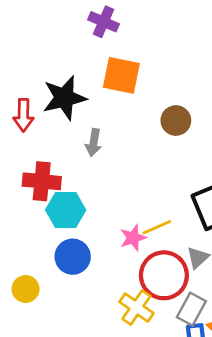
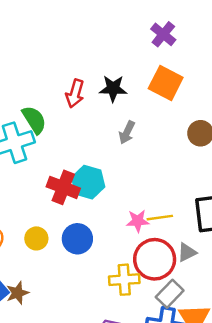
black star: (64, 98) -> (113, 89), size x0.7
red cross: (42, 181) -> (63, 187), moved
blue circle: (73, 257) -> (77, 239), moved
yellow cross: (136, 308) -> (124, 280), turned 36

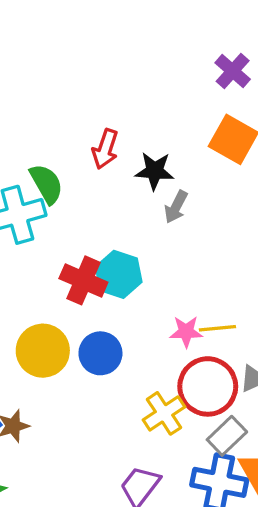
black star: (113, 89) -> (155, 171), moved
yellow circle: (36, 238) -> (43, 351), size x1.6
yellow cross: (124, 280) -> (164, 413), turned -32

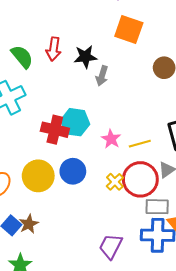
green semicircle: (46, 184) -> (22, 57), moved
pink star: (186, 332) -> (111, 139), moved, turned -30
yellow cross: (164, 413) -> (115, 182), moved, size x0.7
gray rectangle: (227, 436) -> (157, 207), turned 55

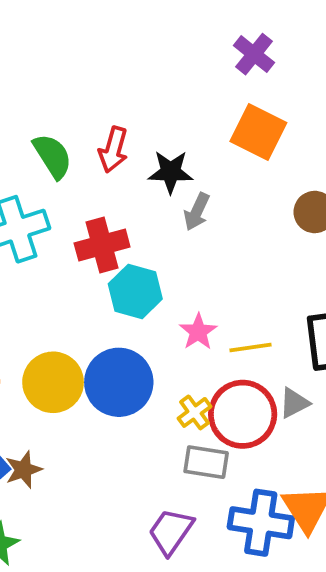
red cross: (55, 130) -> (102, 245), moved, turned -36
blue circle: (73, 171) -> (119, 382), size x1.4
gray rectangle: (157, 207) -> (206, 462), moved

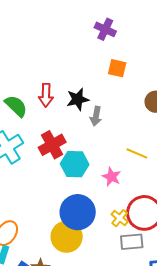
orange square: (258, 132) -> (117, 68), size x0.7
yellow line: (250, 348) -> (137, 153), moved, turned 45
yellow circle: (53, 382) -> (67, 237), moved

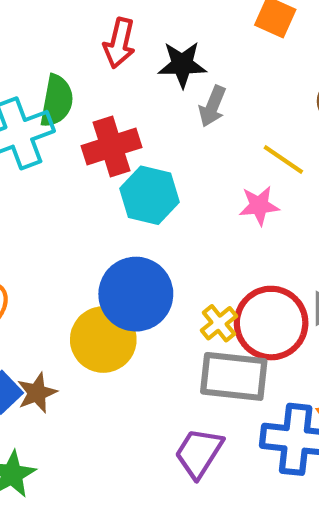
green semicircle: (16, 106) -> (57, 101), moved, turned 45
yellow line: (137, 153) -> (283, 159), moved
pink star: (111, 177) -> (259, 206), moved, turned 30
gray rectangle: (132, 242) -> (234, 376), size x1.4

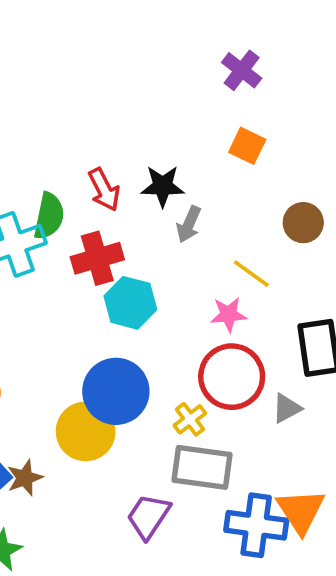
red arrow: (119, 43) -> (104, 190), moved, turned -42
red circle: (271, 323) -> (232, 377), moved
purple trapezoid: (199, 453) -> (148, 516), moved

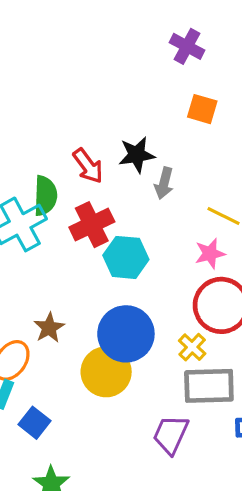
brown star: (25, 478) -> (49, 328), moved

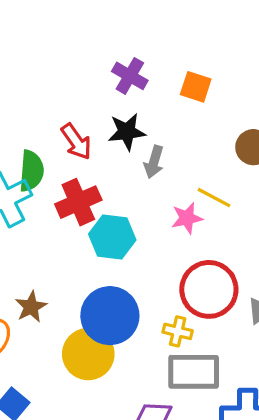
purple cross: (187, 46) -> (130, 76), moved
pink star: (210, 254) -> (187, 218), moved
yellow cross: (192, 347) -> (178, 331), turned -32

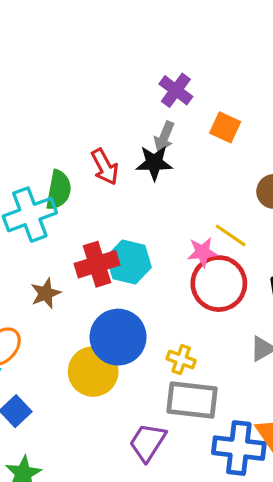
purple cross: (130, 76) -> (176, 90), moved
gray arrow: (154, 162) -> (164, 137), moved
red cross: (78, 202) -> (97, 264), moved
red circle: (209, 289) -> (219, 284), moved
brown star: (31, 307) -> (46, 293), moved

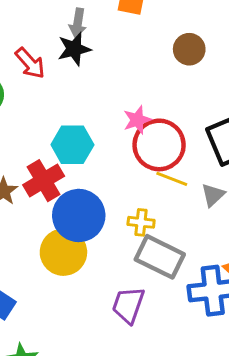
yellow line: (231, 235) -> (172, 179), moved
red cross: (97, 264) -> (44, 181), moved
gray rectangle: (192, 400) -> (160, 257), turned 33

